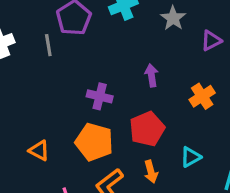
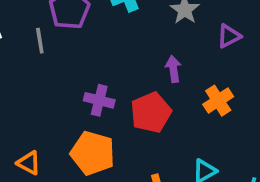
purple arrow: (151, 75) -> (173, 69), moved
red pentagon: (147, 129) -> (151, 113), moved

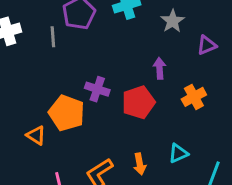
orange pentagon: (93, 153) -> (67, 113), moved

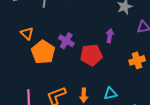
orange cross: (194, 97) -> (137, 60), moved
orange triangle: (36, 135) -> (27, 33), moved

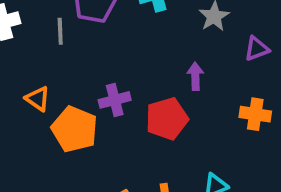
purple cross: (66, 41) -> (115, 100), turned -35
orange cross: (137, 60) -> (255, 114), turned 35

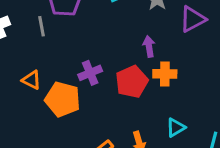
purple triangle: (257, 49) -> (193, 19), size x1.4
orange cross: (255, 114) -> (165, 74), moved

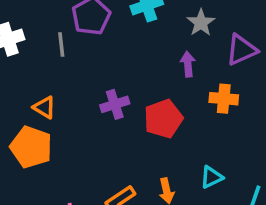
purple arrow: (149, 46) -> (188, 64), moved
orange cross: (165, 74) -> (224, 99), moved
orange pentagon: (63, 99) -> (31, 147), moved

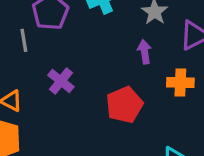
purple cross: (115, 104) -> (61, 81), moved, turned -30

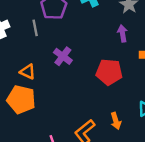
red pentagon: (124, 105) -> (109, 72), turned 30

